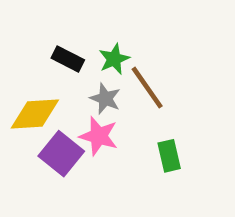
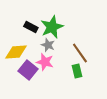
green star: (114, 59) -> (52, 27), size x1.6
brown line: (147, 88) -> (80, 53), moved

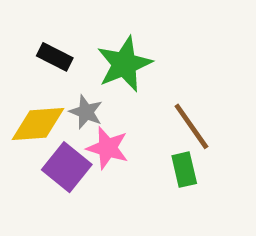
black rectangle: (31, 27) -> (55, 57), moved
gray star: (48, 45) -> (86, 112), moved

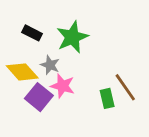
yellow diamond: (38, 124) -> (22, 72), turned 52
brown line: (191, 126) -> (125, 87), moved

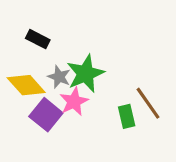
green star: (72, 37) -> (85, 74), moved
pink star: (63, 86) -> (74, 102), turned 30

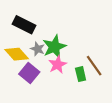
black rectangle: (38, 39) -> (24, 25), size x1.5
pink star: (74, 102) -> (58, 65), moved

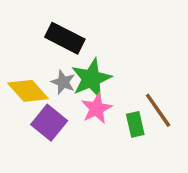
black rectangle: (24, 25) -> (65, 38), moved

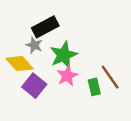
black rectangle: (65, 38) -> (45, 27), turned -55
gray star: (63, 82) -> (34, 45), moved

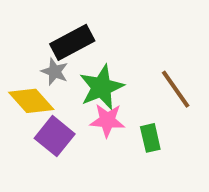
pink star: (67, 76) -> (107, 120), turned 30
brown line: (110, 77) -> (176, 89), moved

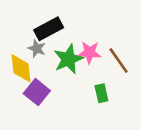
yellow diamond: (31, 101) -> (21, 68), turned 36
pink star: (107, 120) -> (90, 52), moved

